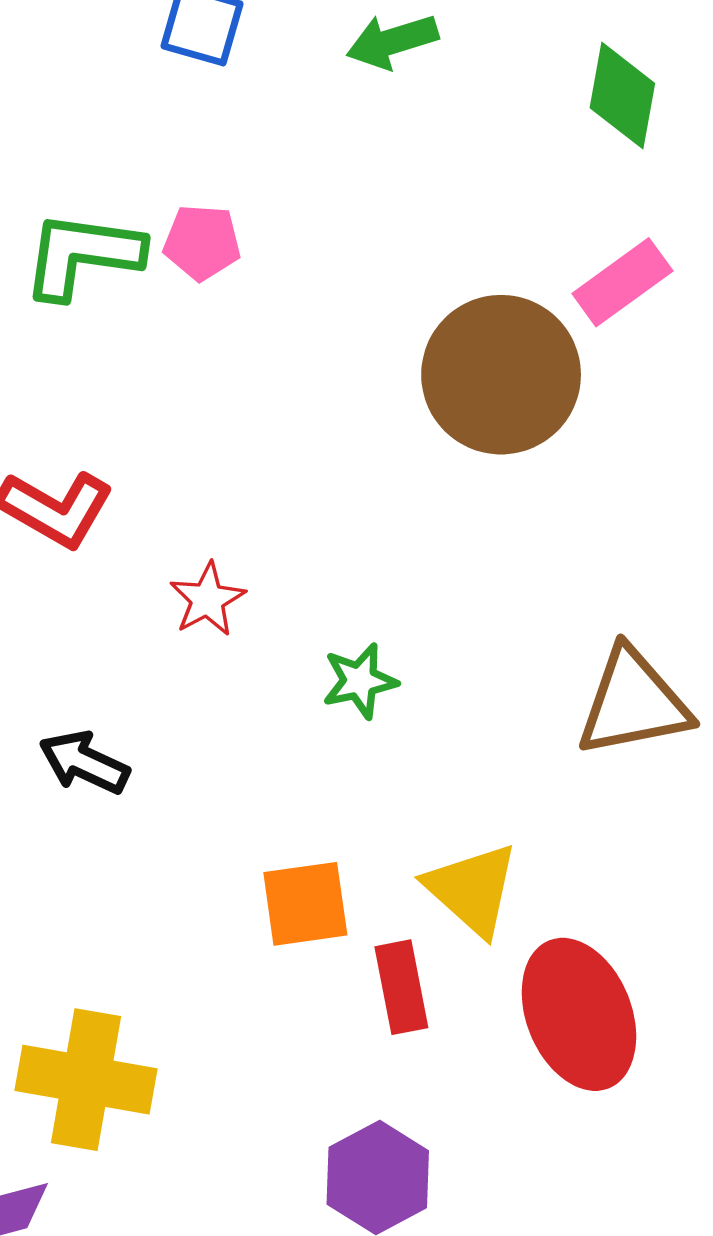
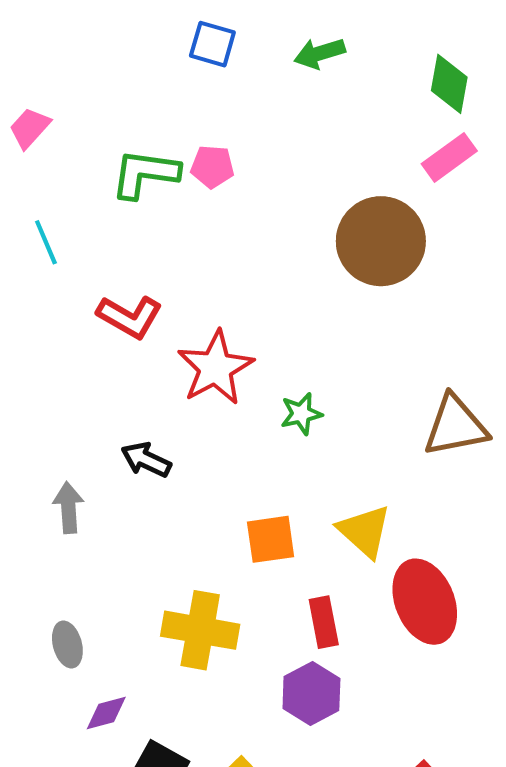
pink rectangle: (622, 282) -> (449, 157), moved
red star: (207, 599) -> (215, 368), size x1.8
red rectangle: (401, 987) -> (324, 622), moved
yellow cross: (86, 1080) -> (200, 630), moved

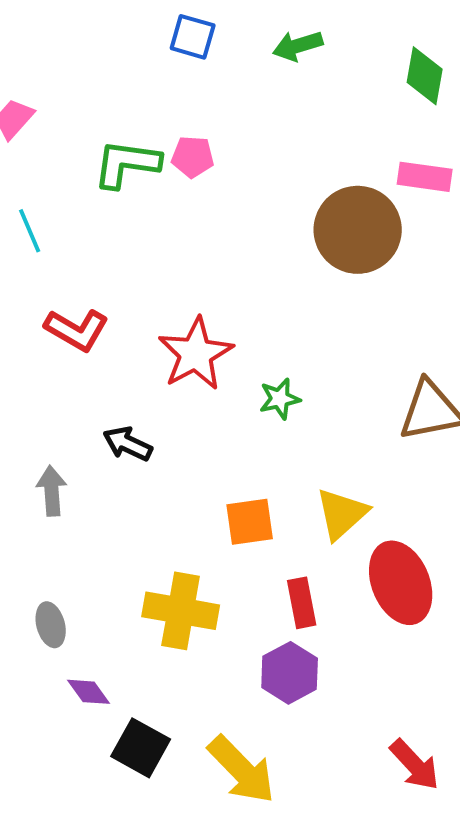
pink rectangle: (449, 157) -> (425, 177), moved, turned 44
red L-shape: (130, 317) -> (77, 330), moved
yellow triangle: (365, 531) -> (342, 514), turned 36
purple diamond: (106, 713) -> (89, 692), turned 69

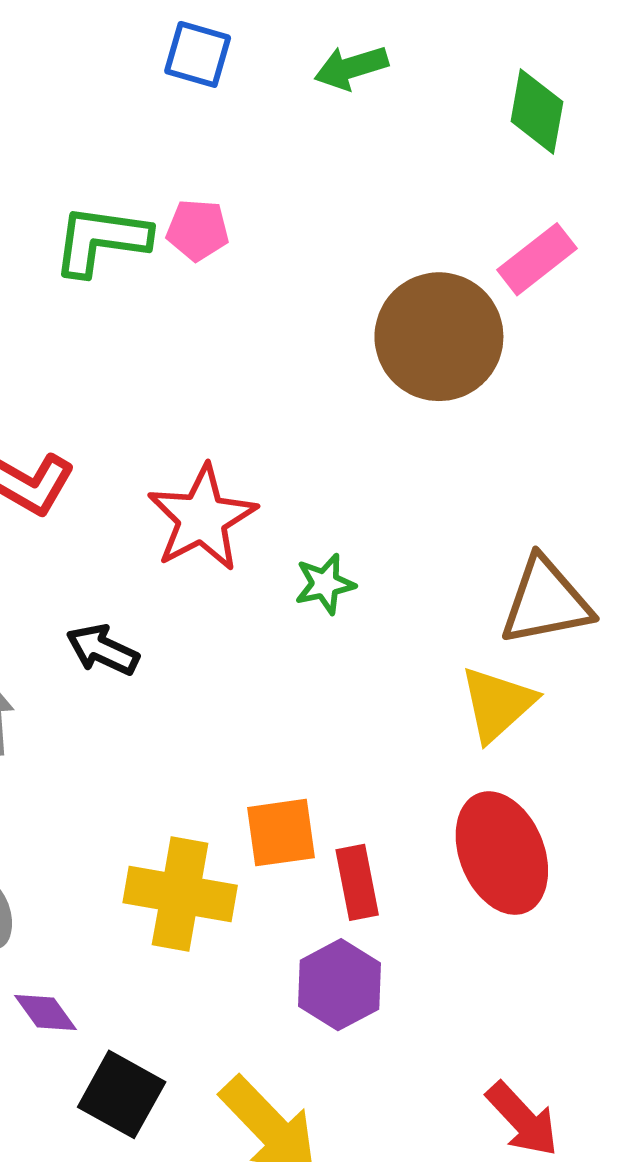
pink rectangle: (425, 177) -> (537, 259), turned -46
yellow triangle: (342, 514) -> (497, 704), moved
orange square: (250, 522) -> (281, 833), moved

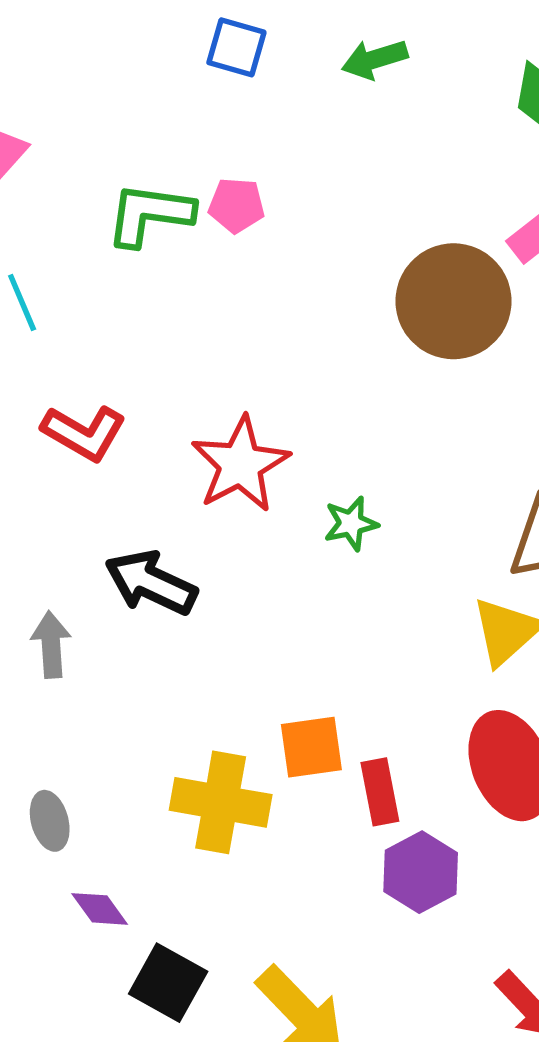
black arrow: (103, 650) -> (151, 583), size x1.4
purple hexagon: (340, 985) -> (421, 872), moved

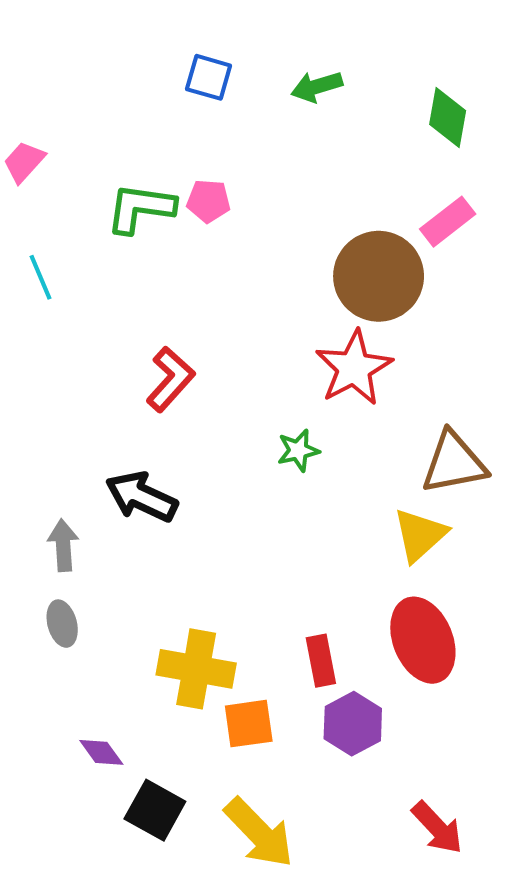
red L-shape: (84, 433) -> (170, 379), moved, turned -78
red star: (240, 464) -> (354, 368), moved
orange square: (311, 747) -> (249, 724), moved
gray ellipse: (50, 821) -> (62, 624), moved

